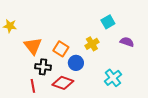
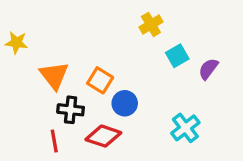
cyan square: (108, 22) -> (177, 56), moved
purple semicircle: (127, 42) -> (208, 69), turned -72
yellow cross: (92, 44) -> (151, 25), moved

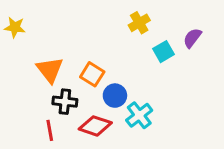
yellow star: (16, 43) -> (15, 27), moved
purple semicircle: (208, 69) -> (192, 38), moved
cyan cross: (185, 128) -> (139, 115), moved

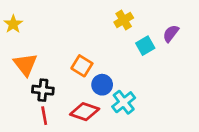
yellow star: (15, 27) -> (13, 24), turned 30
orange triangle: (50, 70) -> (25, 64), moved
black cross: (65, 102) -> (43, 90), moved

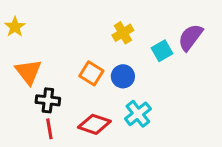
yellow cross: (124, 20) -> (123, 33), moved
purple semicircle: (171, 34) -> (190, 37), size x1.4
blue circle: (102, 85) -> (123, 76), moved

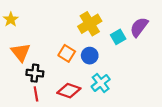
yellow cross: (123, 33) -> (90, 24), size x1.5

